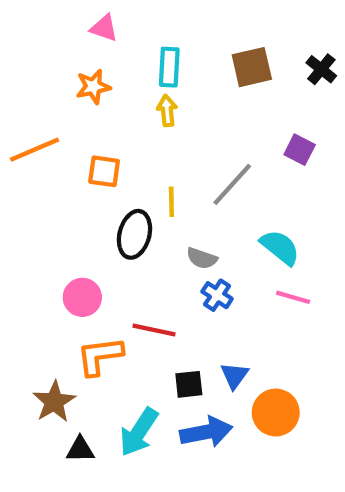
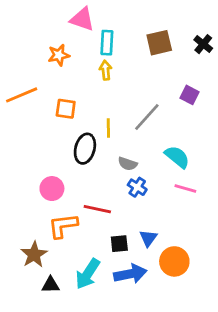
pink triangle: (104, 28) -> (82, 19), moved, size x1.4

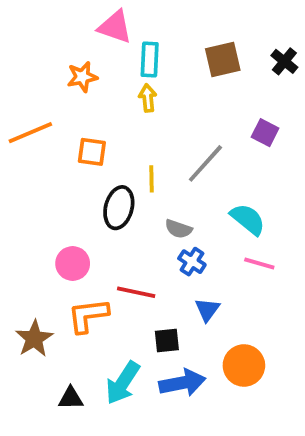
blue triangle: (148, 238) -> (207, 310), moved
brown star: (34, 255) -> (34, 339), moved

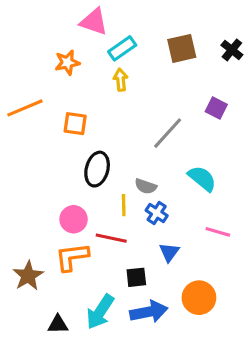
cyan rectangle: (150, 59) -> (122, 48), turned 52
yellow line: (152, 179) -> (124, 205), moved
pink circle: (73, 263) -> (74, 219), moved
pink line: (259, 263) -> (218, 232), moved

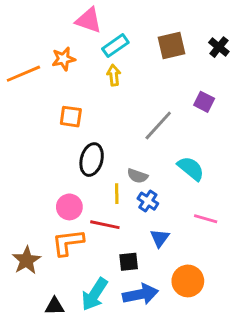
orange line: (25, 108) -> (23, 74), moved

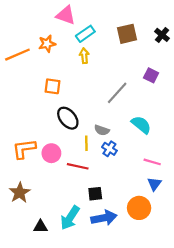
black ellipse: (92, 160) -> (68, 118), turned -55
blue triangle: (160, 238) -> (154, 184), moved
orange L-shape: (68, 242) -> (24, 149), moved

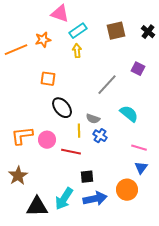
black triangle: (40, 227) -> (37, 207), size x1.6

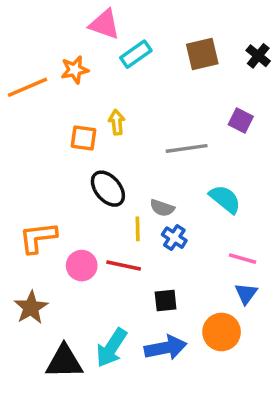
yellow arrow: (77, 51) -> (117, 122), moved
gray line: (107, 85) -> (187, 148), turned 40
pink circle: (47, 140) -> (82, 266), moved
black square: (87, 177) -> (166, 301), moved

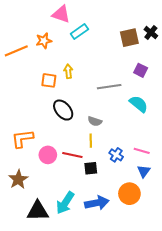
brown square: (202, 54) -> (129, 38), moved
cyan semicircle: (225, 199) -> (139, 104), moved
yellow line: (138, 229) -> (91, 141), moved
blue cross: (174, 238) -> (116, 155), moved
black square: (166, 301) -> (91, 168), moved

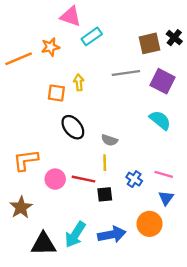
purple square: (141, 70) -> (162, 81), size x1.5
gray line: (109, 87) -> (126, 73), moved

